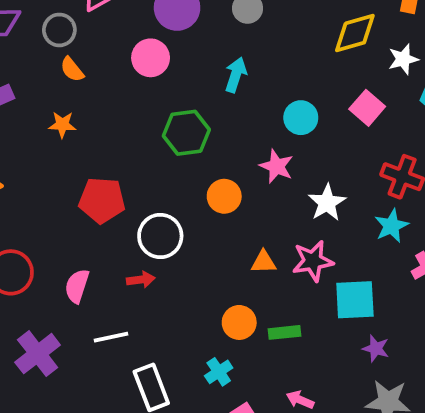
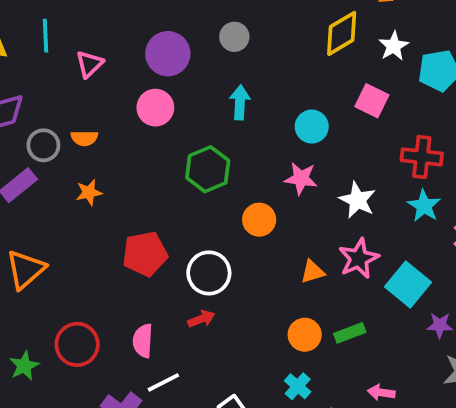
gray circle: (59, 30) -> (43, 145), moved
orange semicircle: (72, 69) -> (84, 138), turned -36
cyan square: (355, 300) -> (408, 285), turned -33
white line: (111, 337) -> (163, 382), moved

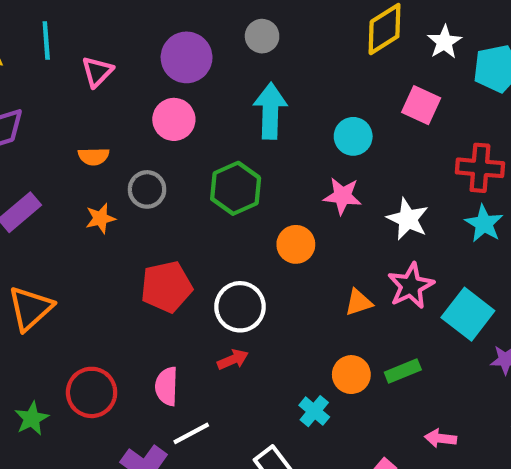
cyan arrow: (240, 102) -> (270, 111), size x1.4
gray circle: (43, 145) -> (147, 189), moved
cyan cross: (298, 386) -> (314, 411), moved

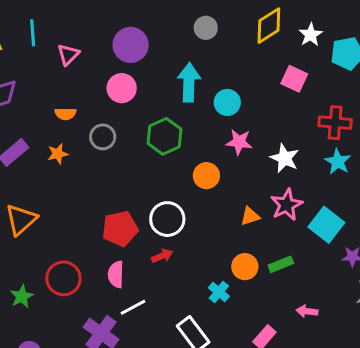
gray circle: (262, 36) -> (206, 28), moved
cyan circle: (353, 136) -> (227, 102), moved
orange star: (100, 218) -> (58, 154), moved
red pentagon: (166, 287) -> (120, 229), moved

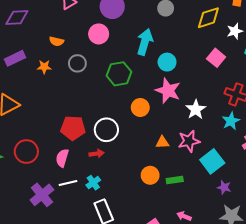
pink star: (239, 142) -> (168, 91), size x1.4
cyan cross: (219, 292) -> (93, 183), moved

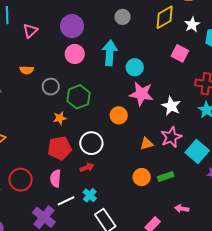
pink circle: (99, 34) -> (75, 54), moved
orange star: (44, 67) -> (60, 118), moved
green hexagon: (119, 74) -> (78, 97), moved

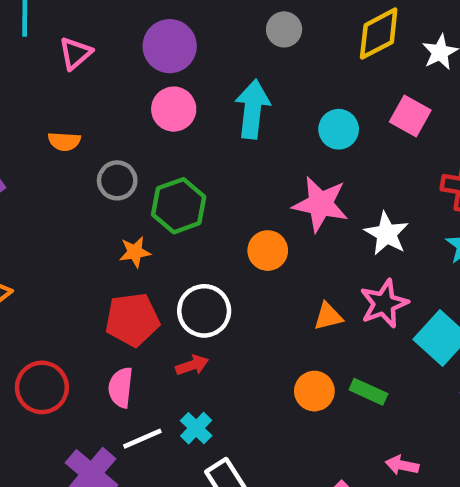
cyan circle: (135, 67) -> (339, 129), moved
green rectangle: (166, 177) -> (368, 392), turned 42

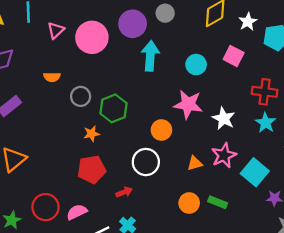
purple circle: (170, 46) -> (133, 24), moved
pink circle: (174, 109) -> (92, 37), moved, size x1.4
white circle: (204, 311) -> (146, 162), moved
pink semicircle: (121, 387) -> (77, 212), moved, turned 60

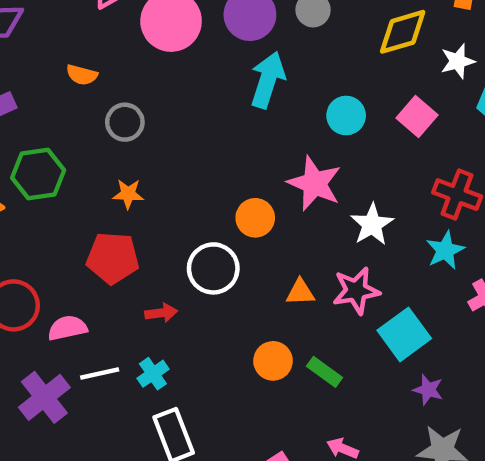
green hexagon: (114, 108) -> (38, 174), moved

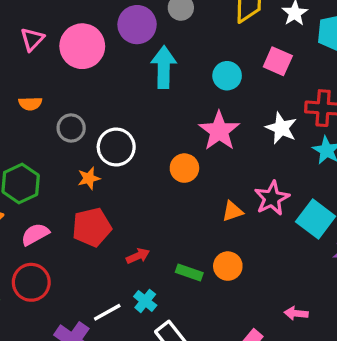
pink star: (314, 183) -> (219, 131), turned 30
white star: (372, 224) -> (281, 128), moved
white circle: (213, 268) -> (116, 147), moved
pink semicircle: (67, 328) -> (35, 234), moved
green rectangle: (324, 372) -> (189, 272), moved

